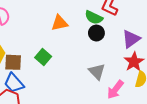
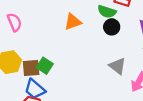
green square: (43, 57) -> (45, 66), moved

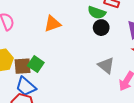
orange triangle: (73, 22) -> (52, 24), moved

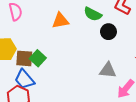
green semicircle: (97, 13) -> (93, 14), moved
gray triangle: (106, 65) -> (108, 70), turned -42

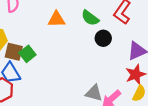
gray triangle: (108, 70) -> (94, 93), moved

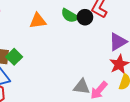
black circle: (103, 38) -> (85, 17), moved

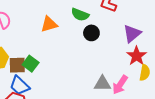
black circle: (85, 17) -> (91, 33), moved

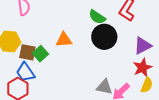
orange triangle: (49, 24) -> (64, 40), moved
black circle: (91, 33) -> (104, 37), size x1.6

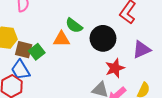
green semicircle: (97, 17) -> (74, 26), moved
red star: (142, 68) -> (115, 68), moved

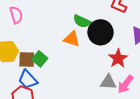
green semicircle: (74, 26) -> (82, 21), moved
orange triangle: (61, 39) -> (72, 39), moved, turned 30

